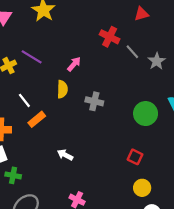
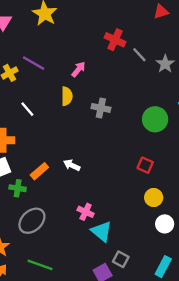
red triangle: (141, 14) -> (161, 12), moved
orange rectangle: (37, 119) -> (39, 171), moved

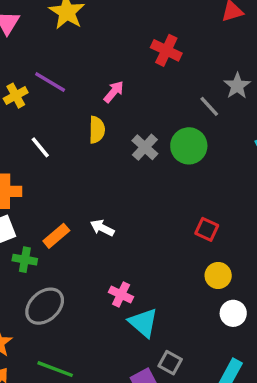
gray line: (139, 55) -> (209, 106), moved
gray cross: (101, 108) -> (145, 147), turned 30
green circle: (155, 119) -> (189, 146), moved

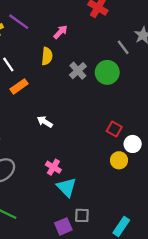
orange rectangle: (56, 236) -> (19, 86), moved
white circle: (233, 313) -> (133, 144), moved
gray square: (170, 363) -> (82, 215), turned -32

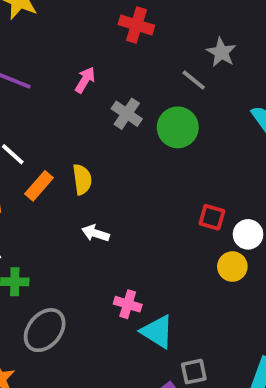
yellow semicircle: (47, 56) -> (82, 179), moved
gray cross: (78, 71) -> (127, 114), moved

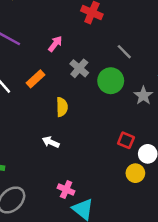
gray star: (221, 52) -> (143, 96), moved
yellow semicircle: (82, 179) -> (62, 107), moved
orange rectangle: (39, 186) -> (35, 79), moved

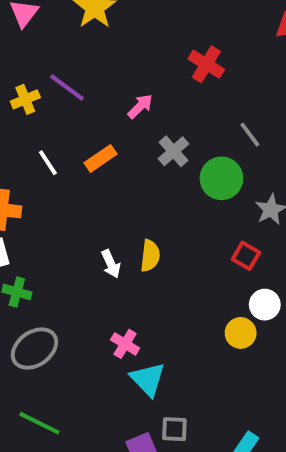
yellow semicircle: (62, 107) -> (150, 256), moved
red square: (126, 140) -> (246, 256), moved
white arrow: (51, 142) -> (111, 264), turned -147

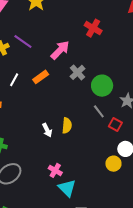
pink arrow: (140, 106) -> (60, 50), size x1.5
gray line: (250, 135) -> (99, 111), moved
white line: (48, 163) -> (14, 80), turned 64

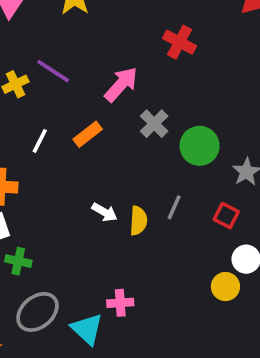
gray line: (99, 111) -> (174, 207), moved, turned 64
white arrow: (47, 130) -> (104, 212), moved, turned -32
pink cross: (55, 170) -> (120, 303), turned -32
cyan triangle: (67, 188) -> (87, 329), moved

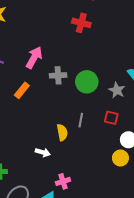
red cross: (179, 42) -> (81, 23), moved
gray cross: (154, 124) -> (58, 75), turned -35
white arrow: (104, 212) -> (43, 152), moved

